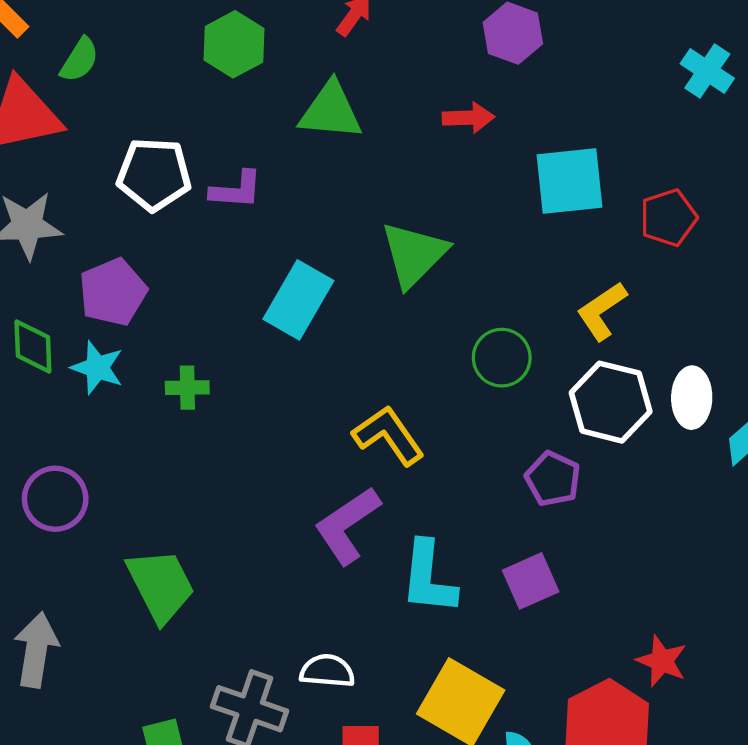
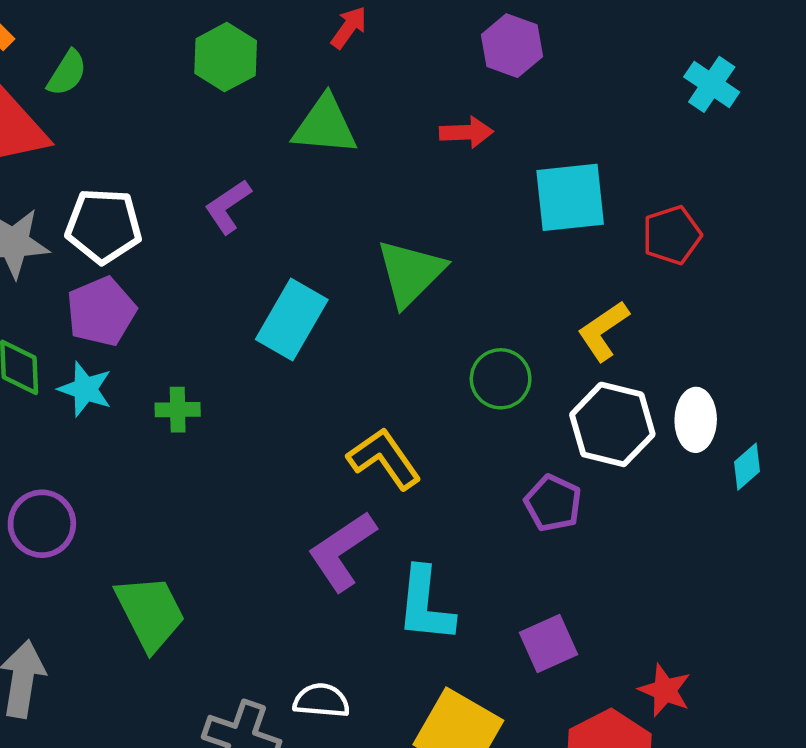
white pentagon: (154, 174) -> (103, 226), moved
purple L-shape: (236, 190) -> (228, 207), turned 142
purple square: (531, 581) -> (548, 644), moved

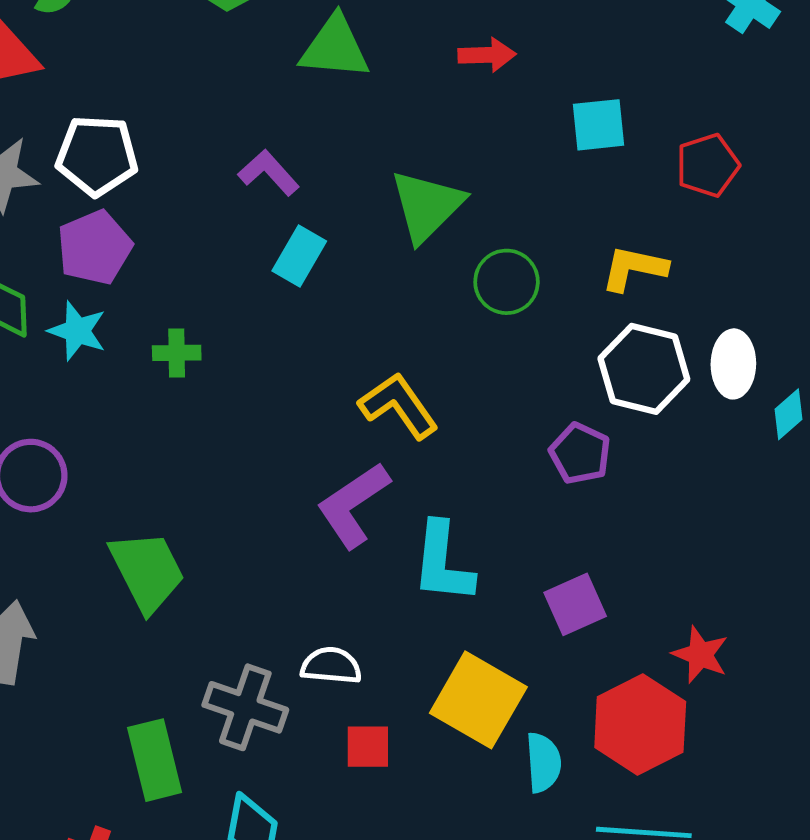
cyan square: (570, 197) -> (598, 125), size x0.7
purple L-shape: (228, 207) -> (269, 173), moved, turned 82
cyan rectangle: (292, 319) -> (299, 256), size x0.7
yellow L-shape: (603, 331) -> (634, 268), turned 46
green circle: (501, 379) -> (507, 282), moved

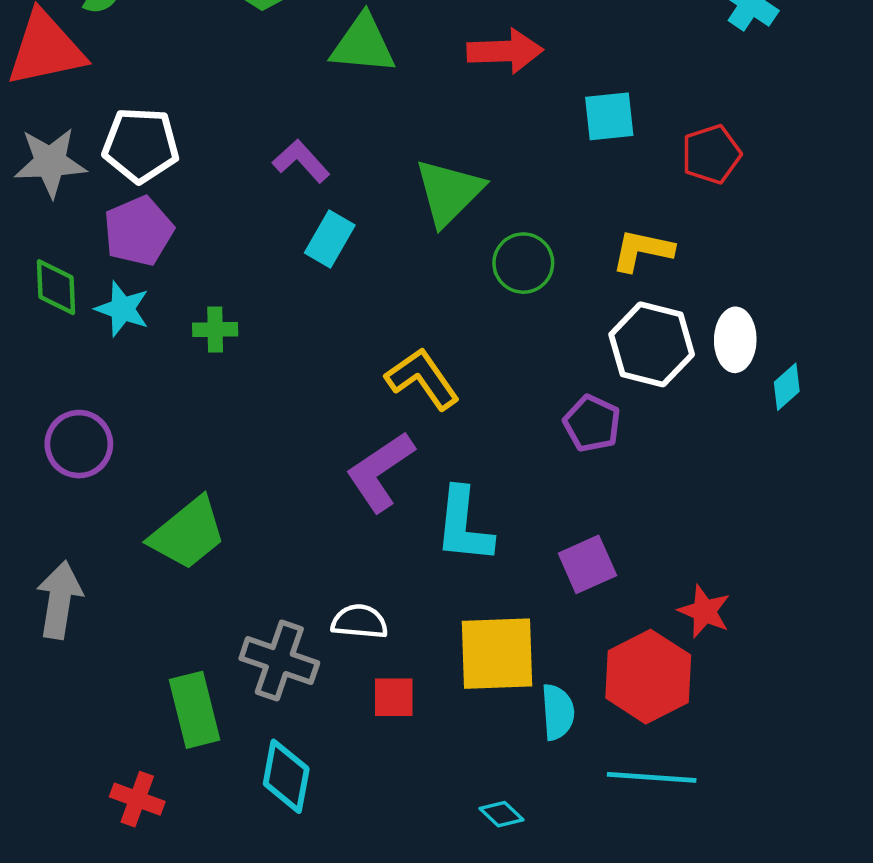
red arrow: (487, 55) -> (505, 51), size x1.4
green trapezoid: (147, 571) -> (188, 533), turned 78
yellow square: (478, 700) -> (497, 654), turned -32

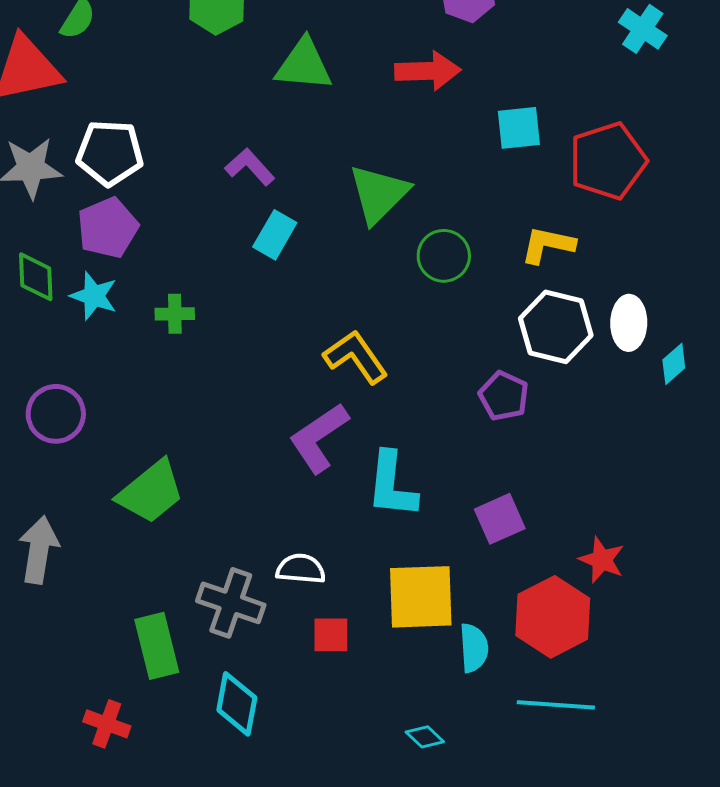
red pentagon: (711, 154) -> (608, 161), size x1.5

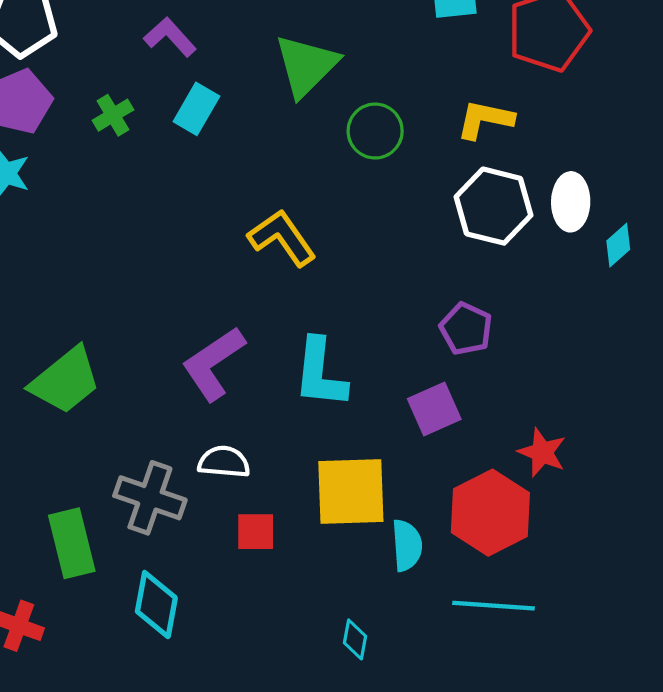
green cross: (175, 314) -> (113, 115), moved, turned -30
purple pentagon: (504, 396) -> (466, 329), moved
purple L-shape: (319, 438) -> (213, 364), moved
cyan diamond: (425, 737) -> (355, 639), turned 57

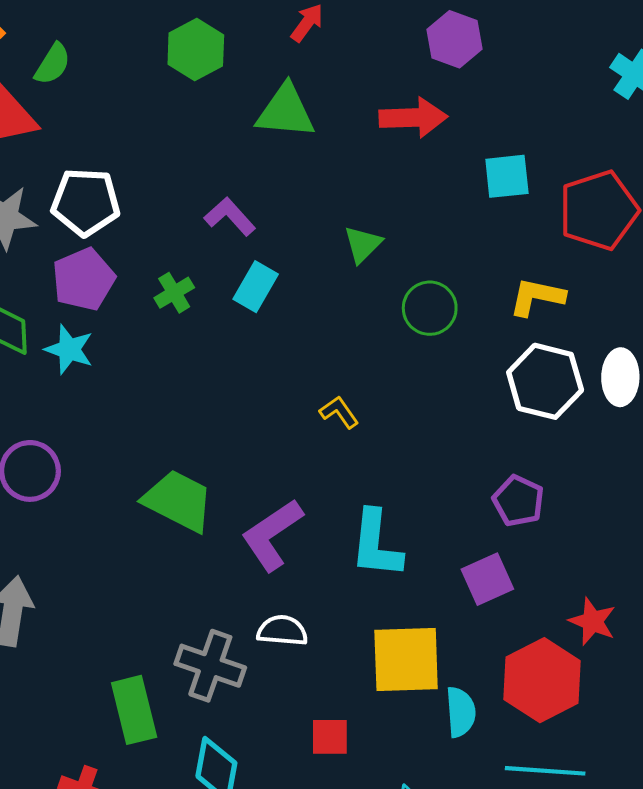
green triangle: (306, 65) -> (363, 244), size x0.6
yellow L-shape: (282, 238) -> (339, 412), size x0.6
green trapezoid: (65, 380) -> (178, 501), moved, turned -114
red square: (256, 532) -> (330, 737), moved

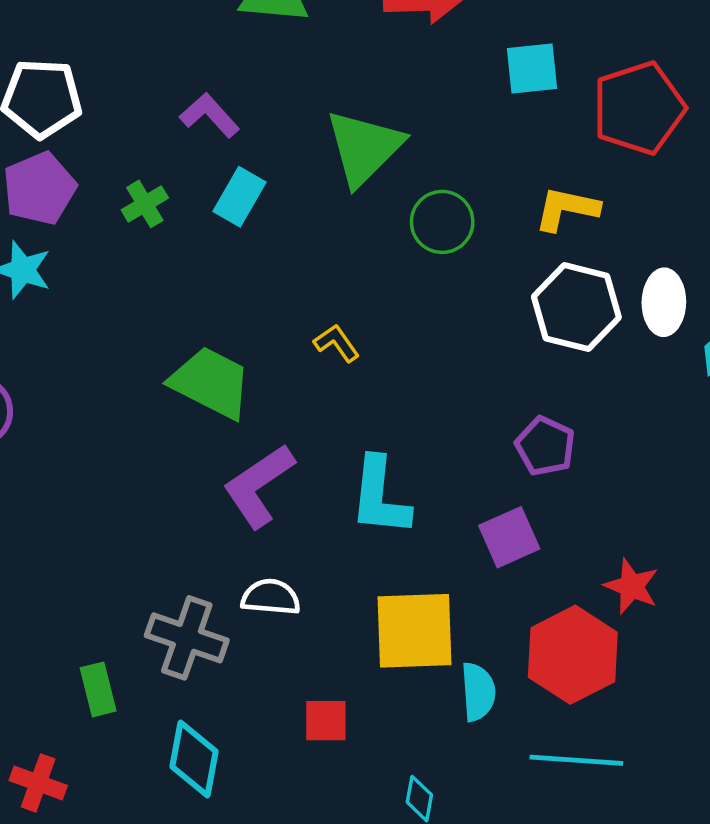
green triangle: (363, 244) -> (364, 148), size x1.8
green trapezoid: (178, 501) -> (211, 383), moved
green rectangle: (134, 710) -> (98, 689), size x0.7

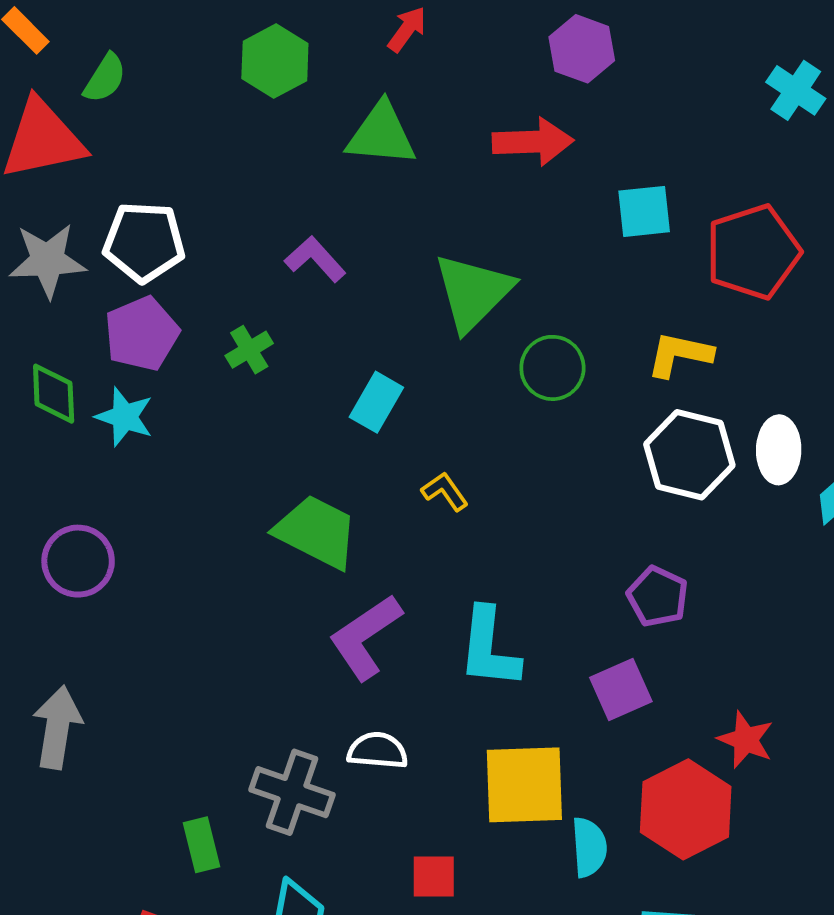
cyan rectangle: (240, 197) -> (376, 402), moved

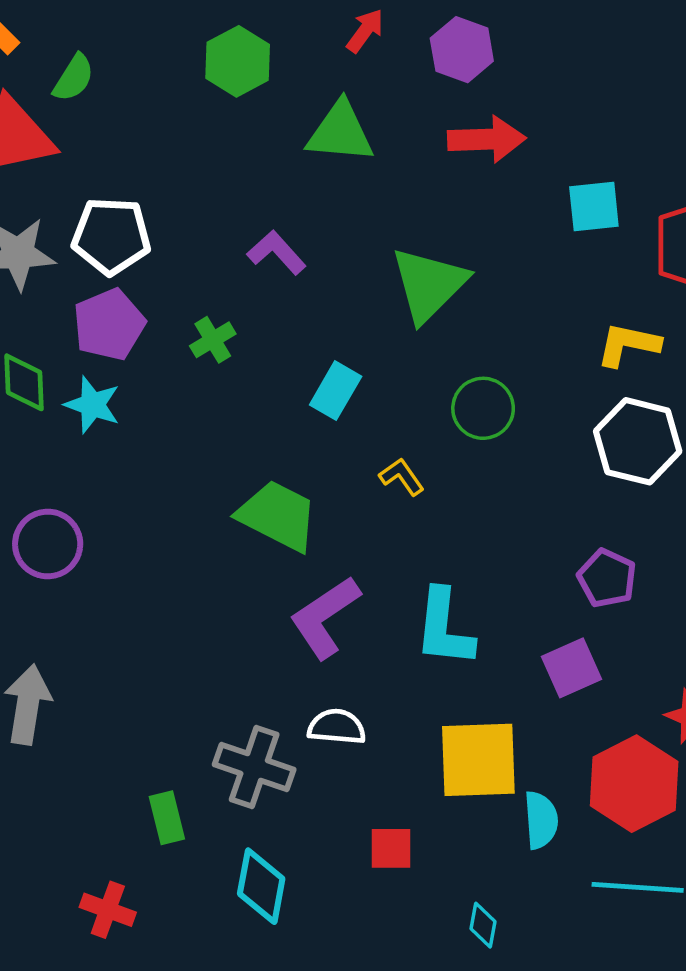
purple hexagon: (582, 49) -> (462, 50), moved
green circle: (552, 368) -> (483, 408), moved

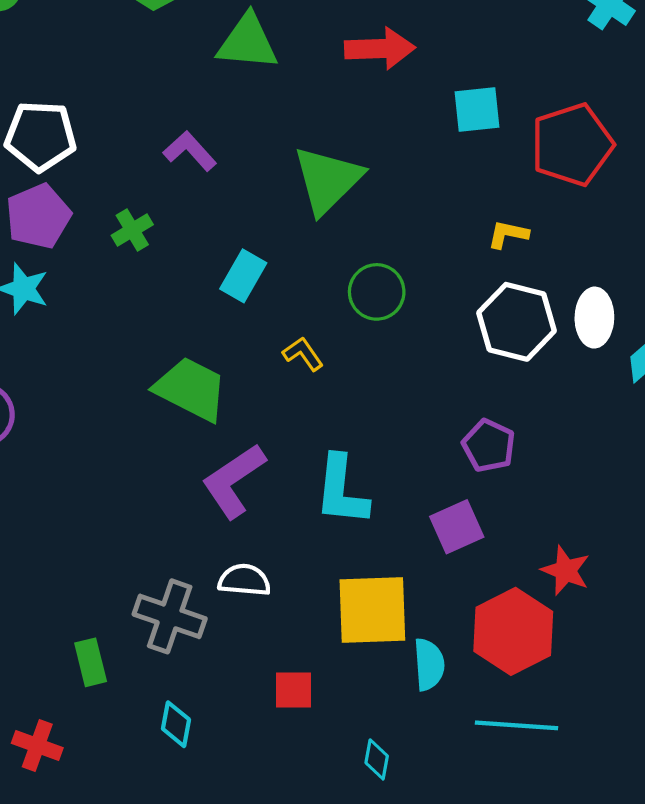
yellow L-shape: (628, 345) -> (508, 234), size x0.7
cyan diamond: (261, 886) -> (176, 724), size x0.7

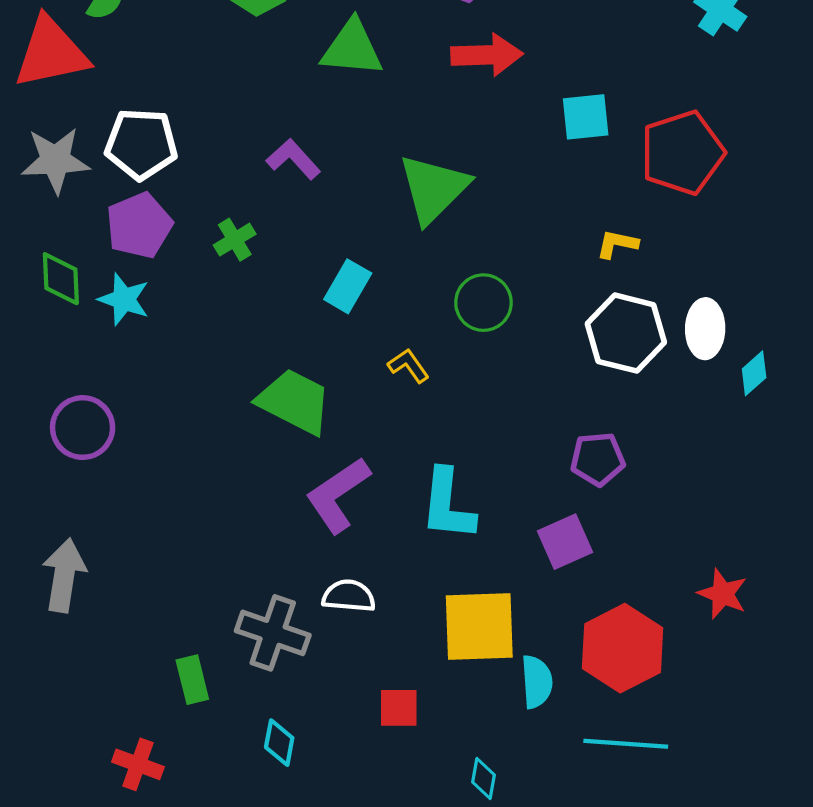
purple pentagon: (489, 446) -> (598, 459), turned -30
red star: (566, 571) -> (723, 594), moved

